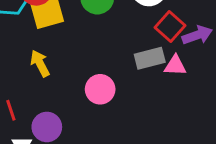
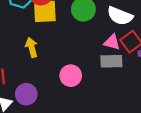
pink triangle: (175, 66) -> (112, 42), moved

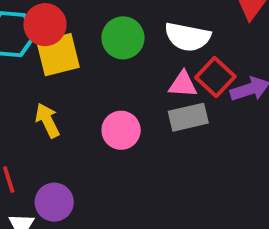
pink circle: (71, 76) -> (121, 130), moved

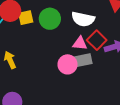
yellow square: (58, 55) -> (26, 18), moved, size x0.7
pink circle: (121, 130) -> (68, 64), moved

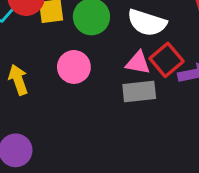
pink circle: (68, 64) -> (74, 67), moved

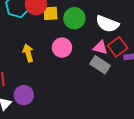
gray rectangle: (139, 91) -> (100, 65), turned 36

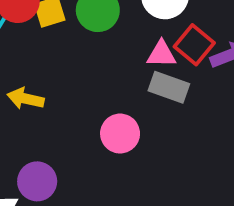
pink circle: (62, 48) -> (120, 134), moved
yellow arrow: (28, 53) -> (26, 99), turned -48

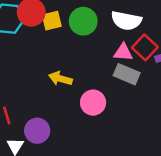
yellow arrow: (26, 99) -> (60, 79), moved

